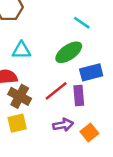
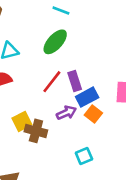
blue rectangle: (91, 72) -> (87, 97), moved
brown cross: (20, 96) -> (36, 131), moved

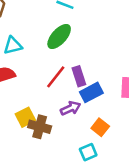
orange square: (93, 114) -> (100, 127), moved

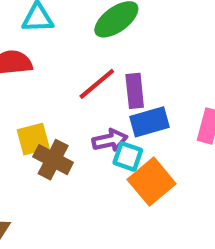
orange square: (100, 127) -> (152, 182), size x1.5
cyan square: (88, 152) -> (128, 156), moved, turned 30

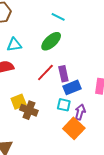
purple arrow: (110, 140) -> (80, 112), moved, turned -56
orange square: (152, 182) -> (74, 128), moved

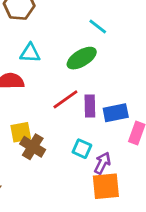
blue rectangle: (72, 87) -> (116, 113), moved
orange square: (74, 128) -> (106, 186), moved, turned 30

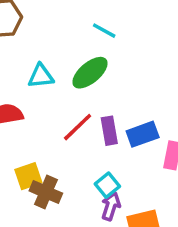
cyan triangle: (30, 53) -> (41, 76), moved
cyan square: (82, 149) -> (107, 185), turned 36
purple arrow: (102, 163) -> (111, 206), moved

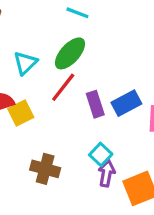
cyan triangle: (41, 76) -> (25, 63), turned -30
red line: (78, 127) -> (63, 87), moved
yellow square: (28, 176) -> (21, 113), moved

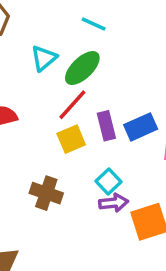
cyan triangle: (25, 63) -> (44, 58), moved
yellow square: (21, 113) -> (71, 139), moved
purple arrow: (107, 173) -> (114, 203), turned 70

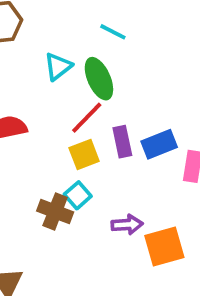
green ellipse: (82, 68) -> (99, 79), turned -72
cyan square: (109, 181) -> (78, 195), moved

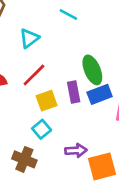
green ellipse: (99, 79) -> (92, 70), moved
red line: (87, 118) -> (34, 75), moved
brown cross: (55, 211) -> (24, 159), moved

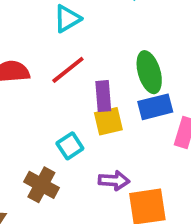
purple rectangle: (74, 92) -> (103, 96), moved
yellow square: (47, 101) -> (108, 121), moved

